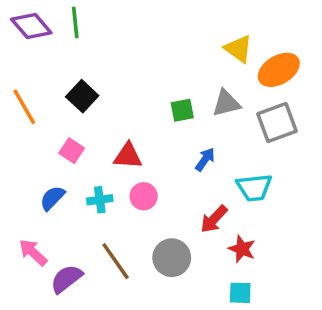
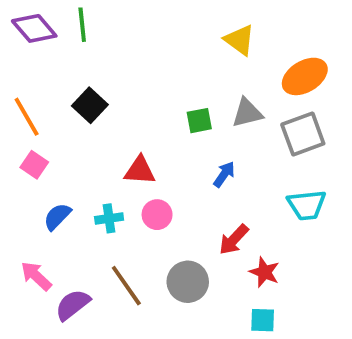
yellow triangle: (238, 49) -> (240, 40), moved
pink square: (72, 151) -> (34, 165), moved
cyan trapezoid: (254, 187) -> (307, 205), moved

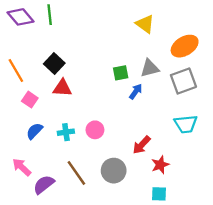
pink square: (34, 165) -> (30, 100), moved
red triangle: (140, 170) -> (62, 88), moved
blue arrow: (224, 174) -> (136, 91), moved
red star: (264, 272) -> (160, 165), turned 30

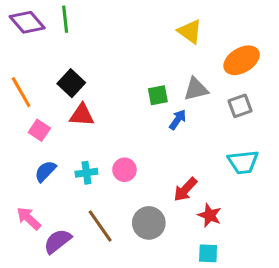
gray square: (183, 81) -> (240, 106), size x0.7
red star: (160, 165) -> (210, 215), turned -30

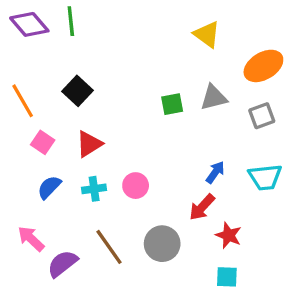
red triangle: (82, 115) -> (89, 144), moved, turned -36
blue arrow: (178, 120) -> (215, 172), moved

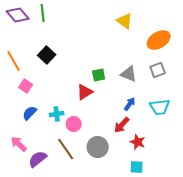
gray triangle: (214, 98) -> (129, 74), moved, turned 36
green square: (172, 104) -> (99, 75), moved
red triangle: (89, 144) -> (85, 92), moved
pink circle: (136, 186) -> (74, 124), moved

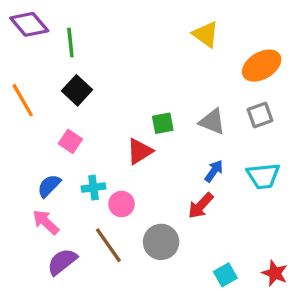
green line: (43, 13) -> (70, 42), moved
pink square: (26, 86) -> (70, 141), moved
red star: (138, 142) -> (275, 273), moved
pink arrow: (19, 144) -> (46, 222), moved
cyan square: (137, 167) -> (225, 275), turned -32

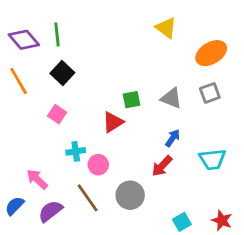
purple diamond: (29, 24) -> (24, 40), moved
cyan trapezoid: (263, 176) -> (212, 159), moved
blue semicircle: (49, 186) -> (15, 206), moved

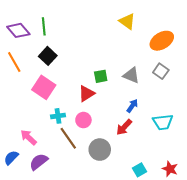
gray square: (210, 93) -> (161, 71), turned -35
pink square: (57, 114) -> (44, 87), size x1.6
pink circle: (98, 165) -> (83, 120), moved
brown line: (88, 198) -> (68, 138), moved

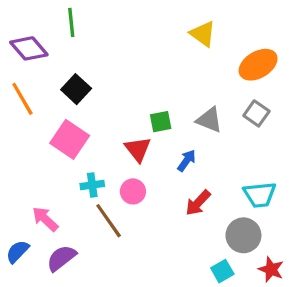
green line: (44, 26) -> (71, 22), moved
red triangle: (86, 94) -> (138, 149), turned -36
blue arrow: (132, 106) -> (187, 161), moved
gray circle: (100, 150) -> (243, 235), moved

